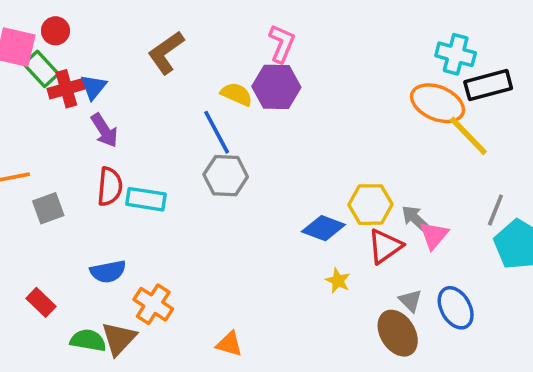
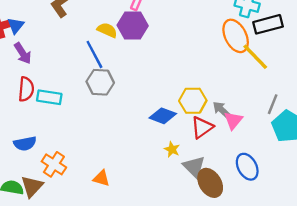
orange ellipse: (438, 103) -> (236, 36), turned 40
gray triangle: (410, 301) -> (194, 167), moved, size x1.5
orange triangle: (229, 344) -> (101, 178), moved

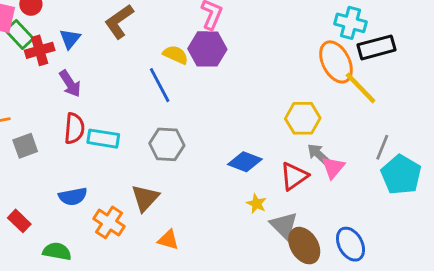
blue triangle: (16, 25) -> (70, 39), moved
gray hexagon: (100, 82) -> (167, 144), moved
yellow hexagon: (193, 101) -> (303, 118), moved
blue ellipse: (247, 167) -> (350, 244), moved
brown triangle: (32, 186) -> (145, 198), moved

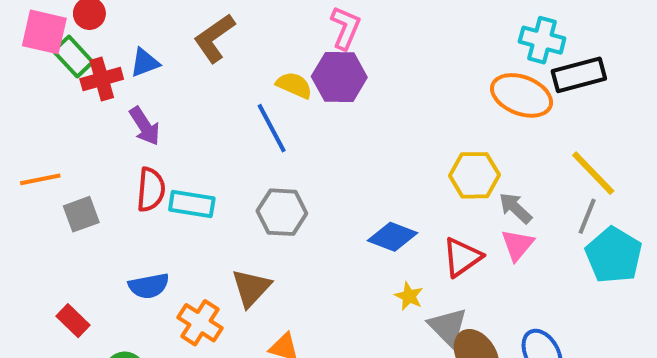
blue triangle: (70, 39) -> (145, 63), turned 30
orange ellipse: (336, 62) -> (522, 95), turned -42
yellow line: (361, 88) -> (593, 173), moved
gray arrow: (319, 154) -> (515, 208), moved

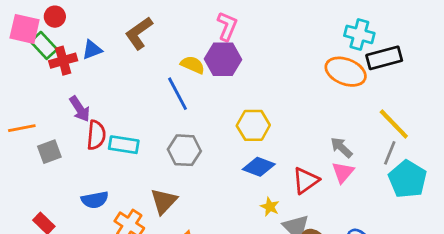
purple arrow: (145, 126) -> (80, 109), moved
yellow hexagon: (474, 175) -> (253, 125), moved

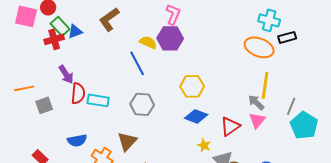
green rectangle: (44, 45) -> (60, 26), moved
black rectangle: (384, 58) -> (287, 37), size x0.7
yellow line: (394, 124) -> (265, 85), moved, turned 52

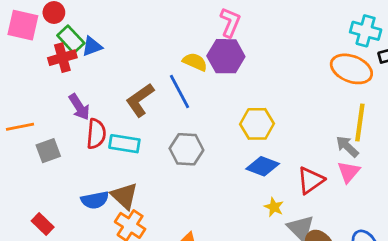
brown L-shape: (109, 19) -> (140, 100), moved
brown triangle: (127, 141) -> (124, 196), moved, turned -30

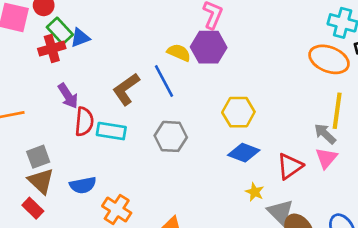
gray square: (48, 151) -> (38, 157), moved
brown triangle: (124, 196) -> (41, 181), moved

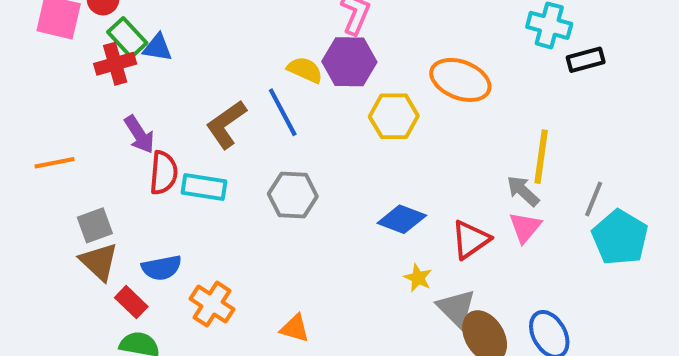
blue triangle: (80, 38) -> (158, 48), turned 30
orange ellipse: (329, 59) -> (460, 80), moved
yellow hexagon: (238, 112) -> (394, 116), moved
red rectangle: (33, 208) -> (131, 302), moved

